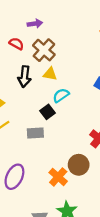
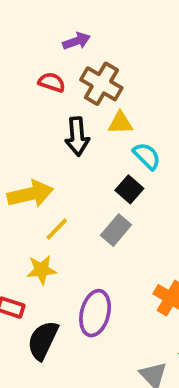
cyan semicircle: (61, 95) -> (147, 156), turned 91
gray rectangle: (35, 133) -> (116, 230), turned -35

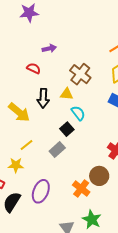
brown cross: (101, 84) -> (80, 74), moved
yellow arrow: (30, 194) -> (19, 112), moved, turned 45

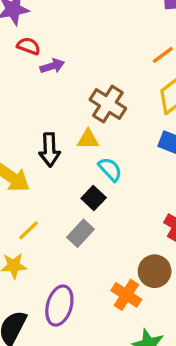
red semicircle: (34, 68) -> (29, 46), moved

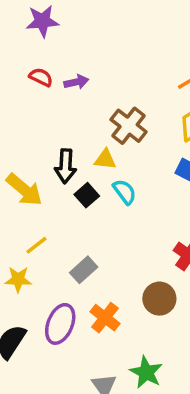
red semicircle: (29, 46) -> (41, 77), moved
black square: (94, 198) -> (87, 195), moved
gray rectangle: (80, 233) -> (84, 270), moved
orange cross: (126, 295) -> (105, 318), moved

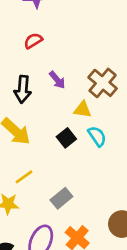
red semicircle: (41, 77) -> (33, 41), turned -60
purple arrow: (76, 82) -> (57, 80), moved, turned 60
black arrow: (65, 166) -> (23, 89), moved

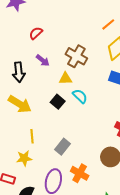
red semicircle: (33, 41) -> (36, 33), moved
yellow line: (24, 177) -> (32, 136), turned -48

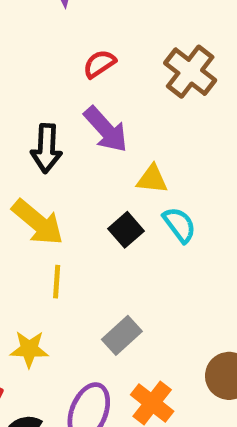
brown cross: (76, 56) -> (190, 72), moved
purple arrow: (43, 60) -> (106, 129), size x1.5
yellow line: (32, 136) -> (57, 282), moved

